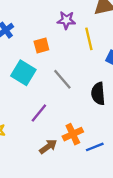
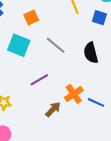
purple line: (39, 113) -> (39, 80), turned 30
blue line: (95, 147) -> (96, 102), turned 56

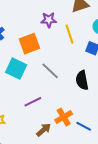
orange square: (31, 17) -> (29, 44), size x1.5

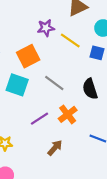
yellow line: (70, 34) -> (70, 40), turned -30
orange cross: (64, 117) -> (68, 114), moved

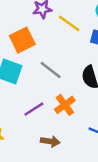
brown arrow: (55, 148) -> (50, 141), turned 56

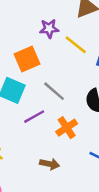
purple line: (34, 109) -> (34, 117), moved

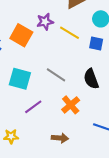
orange square: (27, 59) -> (21, 35), moved, turned -30
purple line: (34, 117) -> (33, 107), moved

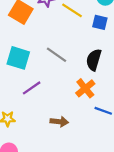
black semicircle: (91, 79) -> (94, 60), turned 36
orange cross: (71, 105) -> (85, 88), moved

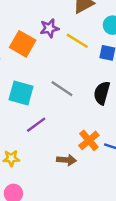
orange cross: (85, 88) -> (89, 140), moved

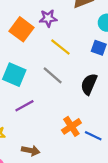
yellow line: (77, 41) -> (60, 47), moved
brown arrow: (67, 160) -> (31, 151), moved

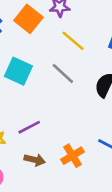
purple line: (24, 106) -> (29, 127), moved
orange cross: (71, 126) -> (73, 156), moved

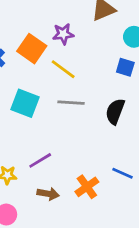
yellow line: (73, 41) -> (63, 69), moved
gray line: (63, 73) -> (71, 103), turned -35

